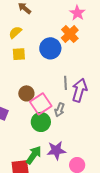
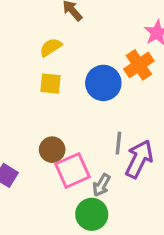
green circle: (41, 122) -> (92, 214), moved

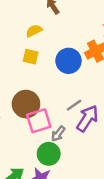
gray line: (118, 143) -> (74, 105), turned 42
brown circle: (52, 150) -> (26, 104), size x1.5

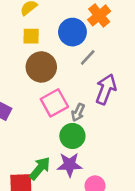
brown circle: (26, 104) -> (41, 67), moved
gray line: (74, 105) -> (88, 57), moved

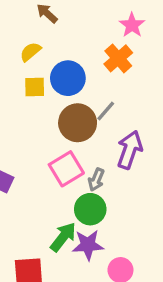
blue circle: (72, 32) -> (68, 78), moved
brown circle: (41, 67) -> (78, 123), moved
green arrow: (40, 168) -> (63, 237), moved

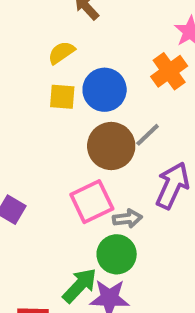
gray arrow: (96, 180) -> (127, 219), turned -125

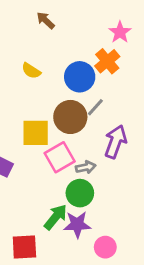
yellow semicircle: (61, 53) -> (31, 71), moved, turned -108
blue circle: (105, 90) -> (80, 77), moved
yellow square: (62, 97) -> (36, 133), moved, size x1.5

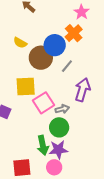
brown circle: (70, 117) -> (41, 58), moved
green arrow: (56, 217) -> (43, 145), turned 132
pink circle: (105, 247) -> (54, 167), moved

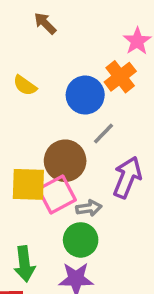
brown circle: (41, 58) -> (65, 161), moved
yellow square: (26, 86) -> (28, 184), moved
green arrow: (43, 145) -> (24, 264), moved

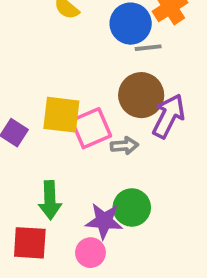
gray line: (103, 134) -> (148, 48), moved, turned 35
brown circle: (65, 161) -> (141, 95), moved
green circle: (81, 240) -> (132, 207), moved

